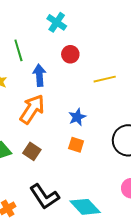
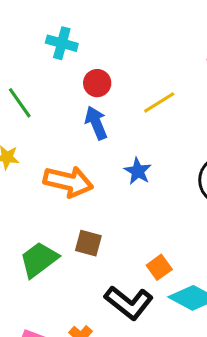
blue arrow: (39, 75) -> (96, 123), moved
orange arrow: (32, 109) -> (68, 182), turned 88
orange square: (76, 145) -> (159, 267), moved, turned -35

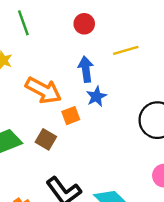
blue arrow: (96, 123) -> (86, 69), moved
orange square: (159, 267) -> (71, 116), moved

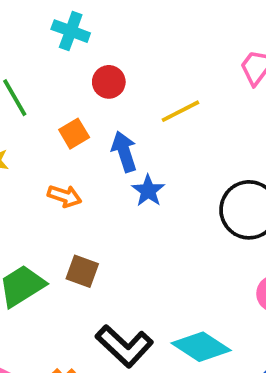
orange arrow: (43, 90) -> (65, 196), size x0.6
orange square: (71, 116) -> (74, 134), moved

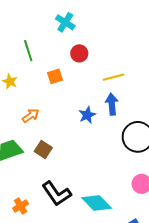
blue arrow: (124, 152) -> (112, 104), moved
orange arrow: (65, 196) -> (31, 116), moved, turned -66

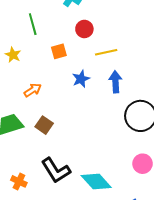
yellow line: (113, 77) -> (106, 52), moved
blue star: (87, 115) -> (81, 79), moved
orange cross: (21, 206) -> (19, 181), turned -35

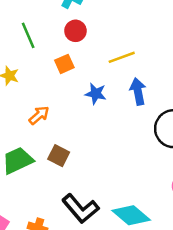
red circle: (84, 29) -> (75, 31), moved
blue star: (81, 79) -> (96, 94), turned -30

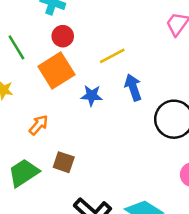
orange square: (64, 64) -> (56, 71), size x1.8

